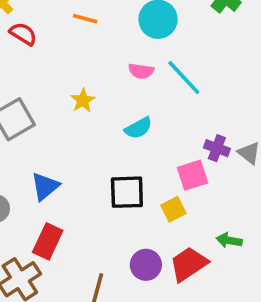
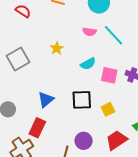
pink square: (192, 175) -> (109, 75), moved, turned 30
blue triangle: (45, 186) -> (46, 100), moved
purple circle: (146, 265) -> (84, 141), moved

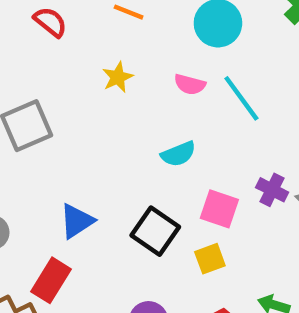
yellow star: (57, 48) -> (118, 77), moved
pink square: (109, 75) -> (219, 209), moved
black square: (82, 100) -> (155, 231), turned 30

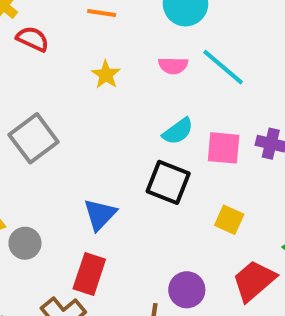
pink square: (219, 209) -> (224, 148), moved
black square: (155, 231) -> (168, 182), moved
yellow square: (210, 259) -> (229, 220), turned -32

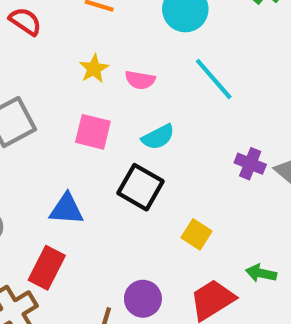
pink semicircle: (173, 66) -> (140, 80), moved
pink square: (224, 148) -> (93, 132), moved
blue triangle: (100, 214) -> (67, 209), turned 42

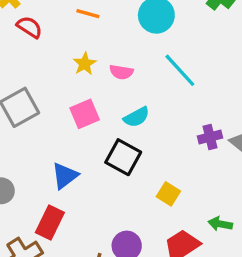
pink square: (93, 132) -> (85, 114), turned -36
purple cross: (250, 164) -> (210, 137), turned -35
blue triangle: (67, 209) -> (65, 176), turned -40

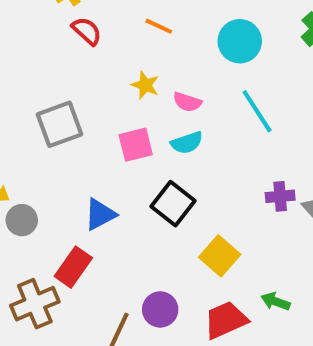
yellow star: (85, 64) -> (145, 85), turned -30
cyan semicircle: (136, 117) -> (187, 143), moved
yellow square: (168, 194) -> (220, 256), size x1.4

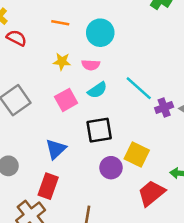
cyan circle: (240, 41) -> (100, 33), moved
cyan line: (257, 111) -> (139, 88), moved
black square: (173, 204) -> (99, 130), turned -32
purple circle: (160, 309) -> (111, 168), moved

